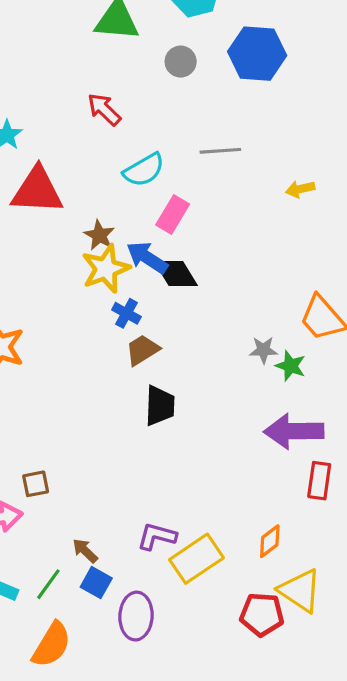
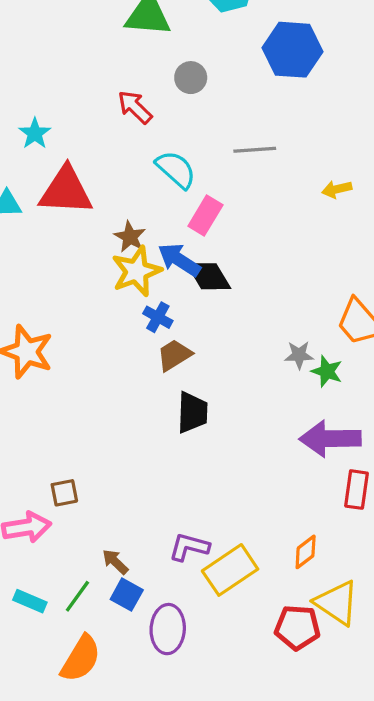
gray circle: (181, 62) -> (191, 78), moved
cyan semicircle: (144, 170) -> (176, 170), turned -108

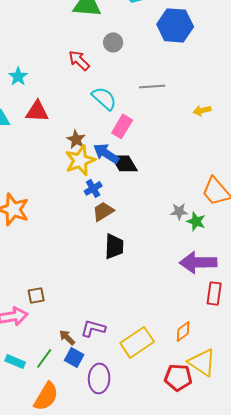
red triangle: (66, 191) -> (37, 111), size x0.7
blue cross: (158, 317) -> (93, 188), turned 30
purple L-shape: (189, 547) -> (93, 328), moved

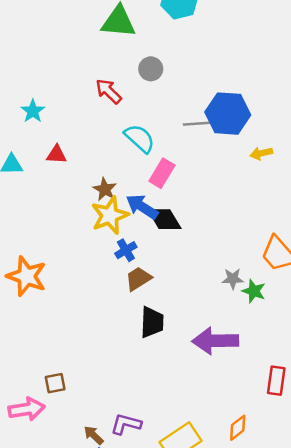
blue hexagon: (175, 25) -> (228, 114), moved
red triangle: (37, 111) -> (56, 155), size x0.7
purple arrow: (198, 262) -> (215, 341), moved

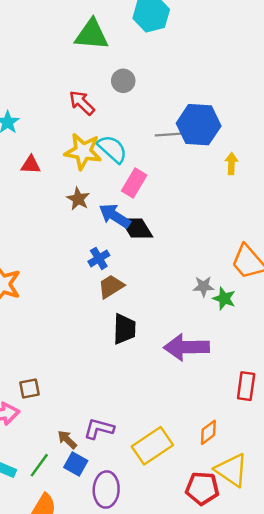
yellow arrow: (261, 153) -> (231, 164), turned 105
yellow star: (110, 215) -> (83, 151), moved, turned 30

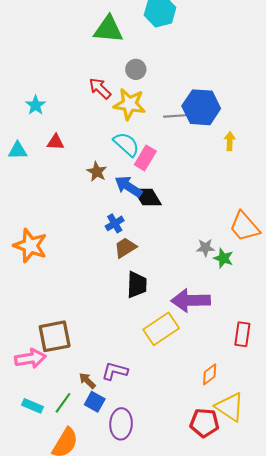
cyan semicircle: (112, 149) -> (126, 144), moved
yellow star: (83, 151) -> (129, 104), moved
brown square: (30, 389) -> (55, 336), size x1.8
yellow rectangle: (152, 446) -> (161, 329), moved

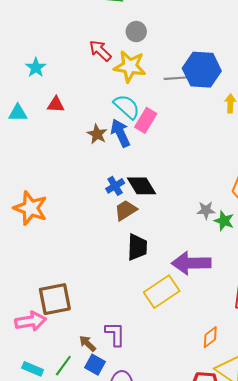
blue arrow: (128, 186) -> (120, 133), moved, turned 32
black diamond: (147, 197) -> (142, 186), moved
purple L-shape: (115, 371) -> (115, 334), turned 75

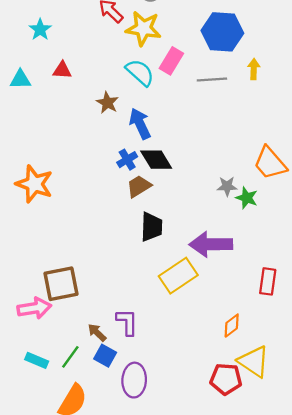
gray line: (177, 78) -> (212, 79), moved
pink rectangle: (146, 120) -> (171, 61), moved
blue arrow: (120, 133) -> (140, 124), moved

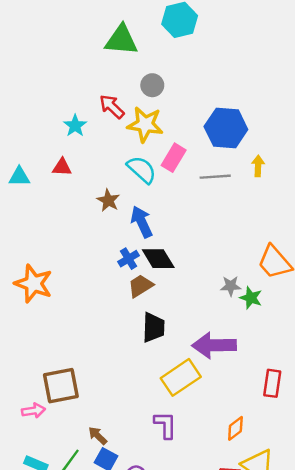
cyan star: (40, 30) -> (75, 126), moved
pink arrow: (34, 308) -> (34, 411), size x0.7
purple L-shape: (127, 322) -> (165, 425), moved

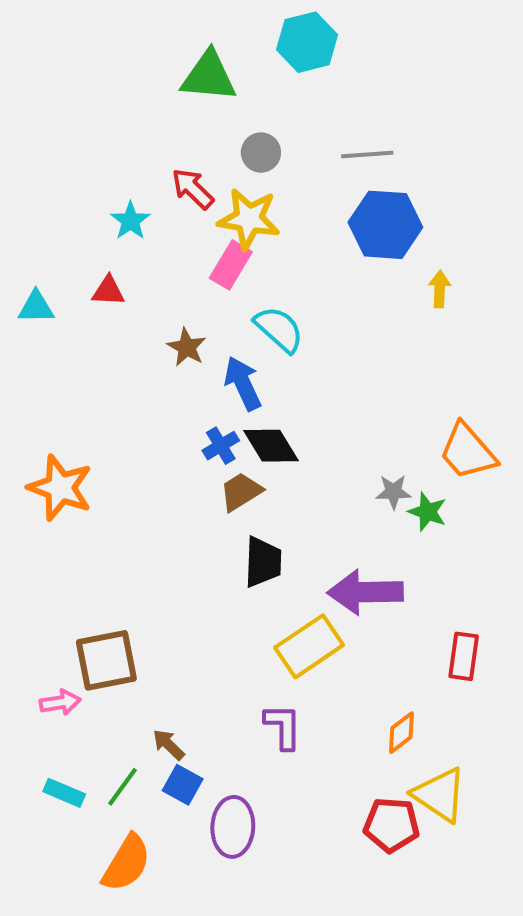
pink rectangle: (174, 158) -> (231, 265), moved
cyan semicircle: (142, 170) -> (279, 329), moved
gray line: (215, 177) -> (367, 155), moved

